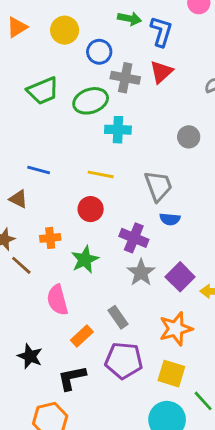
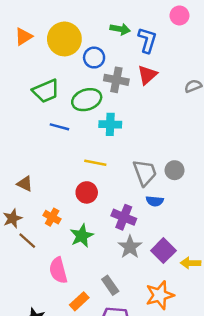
yellow circle: (65, 30) -> (64, 39), size x1.4
gray circle: (189, 137) -> (175, 170), moved
blue line: (39, 170) -> (59, 127), moved
orange cross: (50, 238) -> (52, 217), turned 35

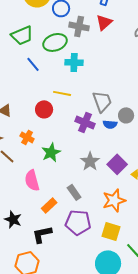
blue line: (59, 127) -> (33, 64), turned 35
gray circle: (175, 170) -> (126, 115), moved
red circle: (87, 192) -> (44, 109), moved
purple cross: (124, 217) -> (85, 122), moved

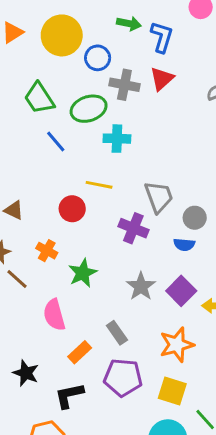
green trapezoid: (22, 35) -> (39, 98), turned 80
blue semicircle: (110, 124) -> (184, 245), moved

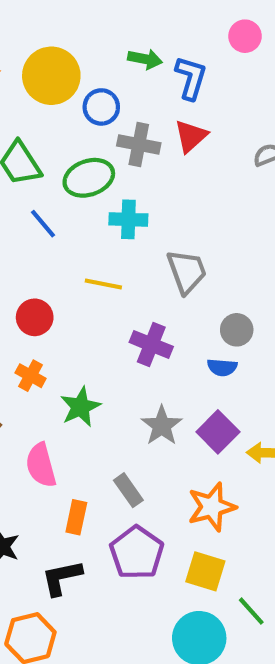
gray trapezoid: (159, 197) -> (187, 272), moved
red circle: (72, 209) -> (35, 317), moved
orange rectangle: (80, 352) -> (76, 517), turned -35
purple pentagon: (123, 378) -> (137, 553), turned 30

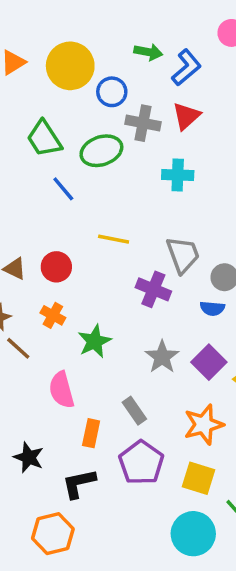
blue L-shape: (191, 78) -> (186, 68), turned 33
cyan cross: (128, 219) -> (178, 175), moved
gray trapezoid: (187, 272) -> (183, 255), moved

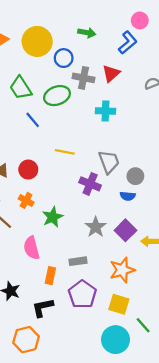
blue L-shape: (186, 68) -> (128, 43), moved
gray rectangle: (134, 411) -> (78, 261), turned -63

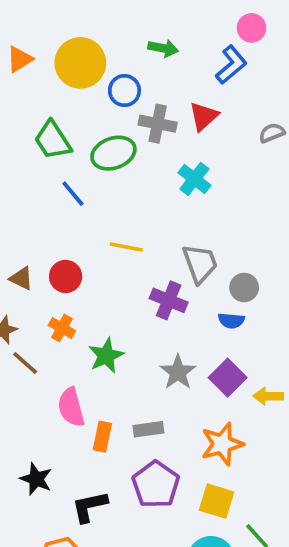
cyan cross: (106, 111) -> (194, 179), turned 36
orange rectangle: (50, 276) -> (102, 437), moved

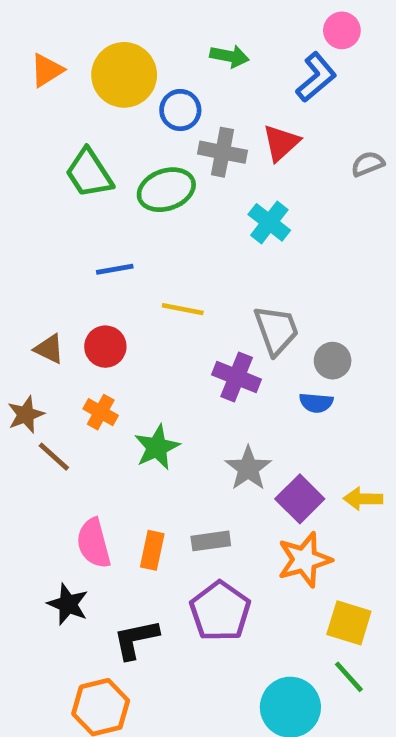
blue line: (73, 194) -> (115, 269), moved, turned -60
purple square: (228, 378) -> (300, 499), moved
pink semicircle: (71, 407) -> (94, 543), moved
yellow square: (217, 501) -> (349, 623), moved

